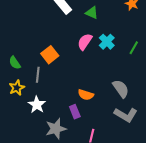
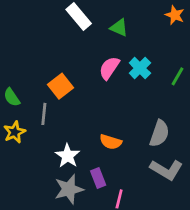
gray semicircle: (121, 89) -> (159, 133), turned 54
white star: (37, 105) -> (67, 156), moved
purple rectangle: (75, 112) -> (98, 178), moved

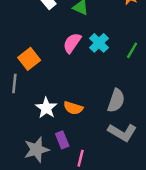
white star: (67, 156) -> (46, 108), moved

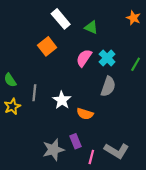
orange square: (29, 59) -> (47, 46), moved
gray semicircle: (116, 101) -> (108, 86), moved
white star: (46, 108) -> (62, 100), moved
gray L-shape: (122, 132) -> (117, 151), moved

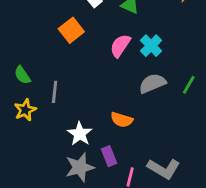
green line: (136, 64) -> (189, 85), moved
gray semicircle: (108, 86) -> (152, 83), turned -132
white star: (62, 100) -> (80, 134), moved

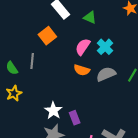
gray line: (55, 92) -> (32, 61), moved
orange semicircle: (122, 120) -> (82, 70), moved
purple rectangle: (109, 156) -> (75, 118), moved

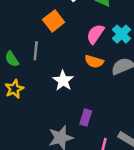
white star: (53, 111) -> (63, 81), moved
purple rectangle: (75, 118) -> (86, 117), turned 40

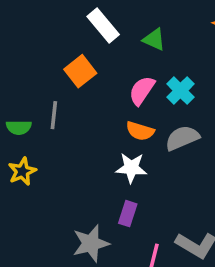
green semicircle: (12, 59) -> (19, 127), turned -56
white star: (63, 81) -> (131, 168), moved, turned -30

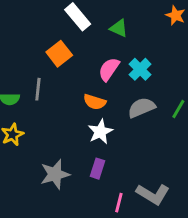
orange semicircle: (140, 131) -> (95, 102), moved
white star: (131, 168) -> (100, 132), turned -30
gray star: (91, 243) -> (55, 174), moved

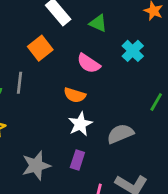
pink semicircle: (109, 69) -> (89, 63), turned -90
cyan cross: (140, 69) -> (133, 51), moved
gray semicircle: (141, 108) -> (120, 134), moved

